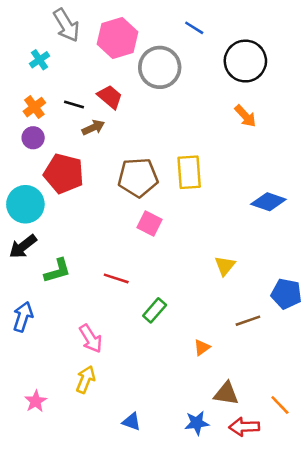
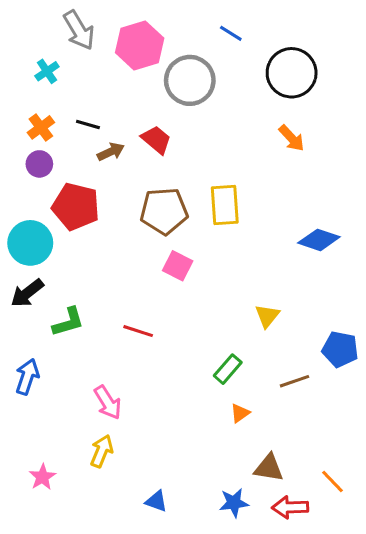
red trapezoid: (110, 97) -> (156, 140), moved
green rectangle: (155, 310) -> (228, 369), moved

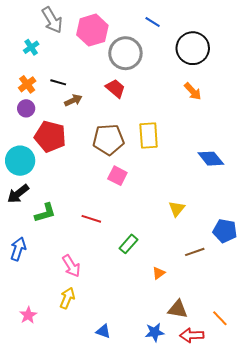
red trapezoid: (156, 140) -> (115, 88), moved
blue diamond: (319, 240) -> (211, 159), turned 32
green rectangle: (228, 369) -> (128, 244), moved

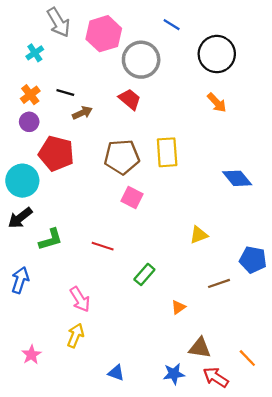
yellow triangle: (177, 209) -> (199, 235), turned 30
red arrow: (192, 335) -> (216, 377), turned 35

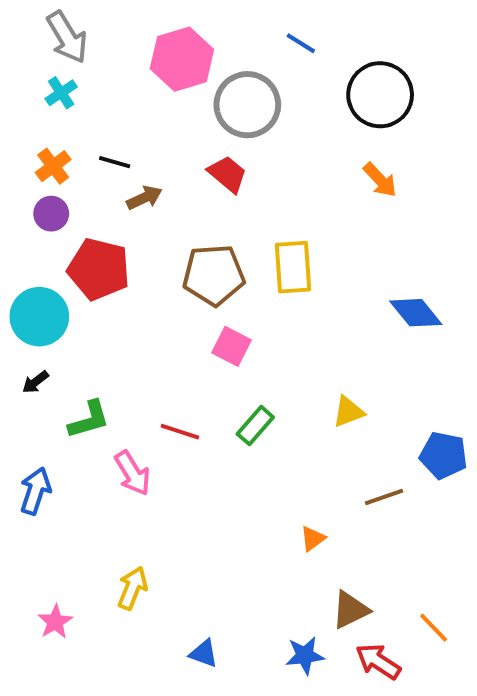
gray arrow: (59, 22) -> (67, 37), moved
black arrow: (20, 218) -> (35, 382), size x0.6
green rectangle: (144, 274) -> (255, 426), moved
pink arrow: (80, 299) -> (132, 473), moved
brown triangle: (200, 348) -> (350, 610), turned -35

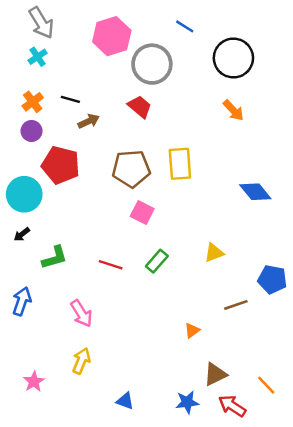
pink arrow: (132, 473) -> (81, 313), moved

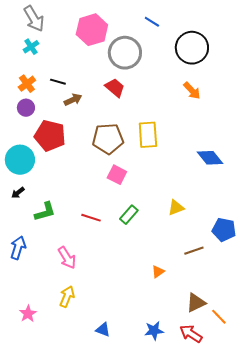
brown triangle: (215, 374) -> (196, 303), moved

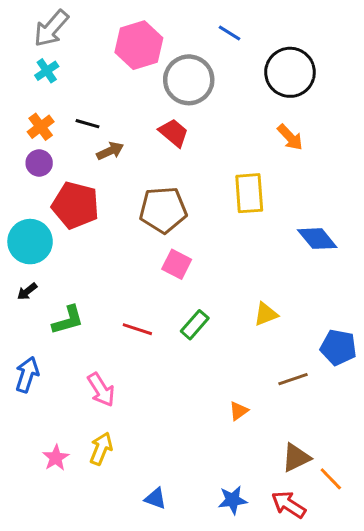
gray arrow: (34, 19) -> (51, 28), turned 72
yellow rectangle: (148, 135) -> (249, 193), moved
pink star: (28, 314) -> (56, 458), moved

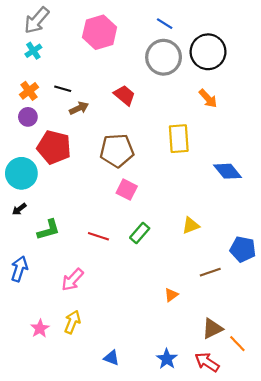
gray circle: (189, 80) -> (164, 57), moved
pink arrow: (101, 390) -> (72, 280), turned 75
blue star: (233, 500) -> (167, 359), turned -30

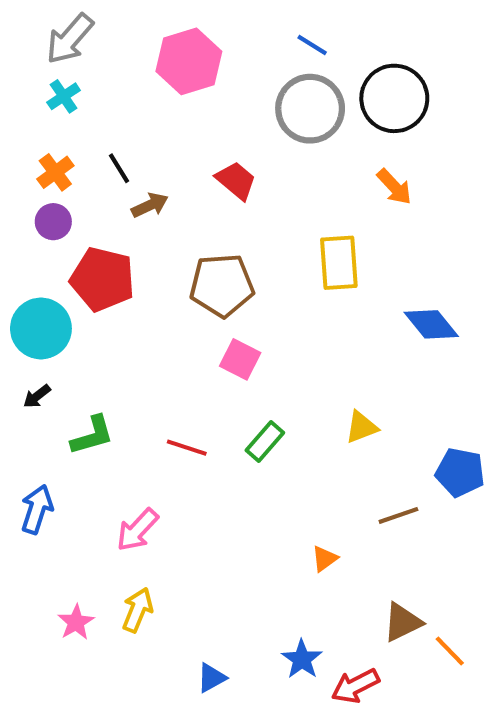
black line: (63, 89) -> (119, 168), turned 42
blue triangle: (111, 358) -> (211, 678), turned -49
blue star: (167, 359) -> (302, 659), moved
red arrow: (207, 362) -> (355, 686), moved, turned -60

